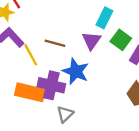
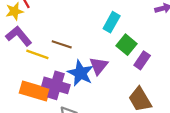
purple triangle: (91, 41) -> (99, 66), moved
yellow line: (31, 55) -> (37, 54), turned -45

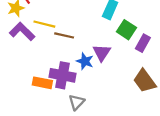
yellow line: (37, 54) -> (44, 24), moved
blue star: (80, 73) -> (85, 61), size x0.7
orange rectangle: (34, 91) -> (42, 83), size x0.7

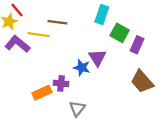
brown line: (64, 35) -> (57, 22), moved
purple cross: (63, 75) -> (61, 83), size x0.6
orange rectangle: (42, 83) -> (42, 93), turned -30

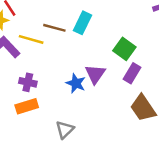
cyan rectangle: (102, 14) -> (82, 23), moved
purple rectangle: (137, 45) -> (132, 73), moved
purple cross: (61, 83) -> (28, 82), moved

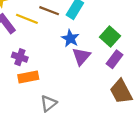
blue star: (76, 83) -> (70, 38), moved
orange rectangle: (27, 106) -> (28, 77), moved

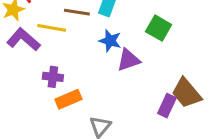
purple triangle: (81, 56) -> (128, 60), turned 42
purple rectangle: (115, 59) -> (167, 106), moved

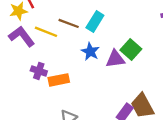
purple triangle: (128, 60) -> (115, 59), moved
orange rectangle: (68, 99) -> (59, 80), moved

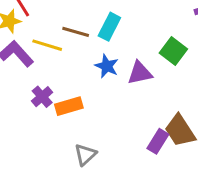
green square: (131, 50) -> (173, 51), moved
purple cross: (39, 71) -> (42, 97), turned 35

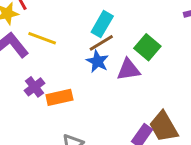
brown line: (76, 32) -> (101, 43), moved, turned -50
green square: (173, 51) -> (147, 47), moved

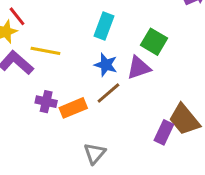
brown line: (101, 43) -> (108, 93), moved
purple cross: (34, 87) -> (46, 102), turned -30

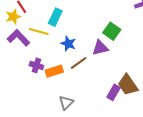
cyan rectangle: (104, 26) -> (55, 17), moved
blue star: (106, 65) -> (68, 44), moved

